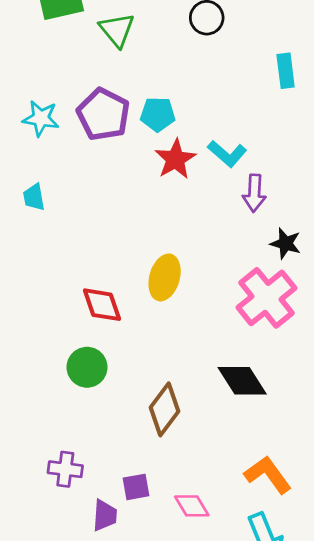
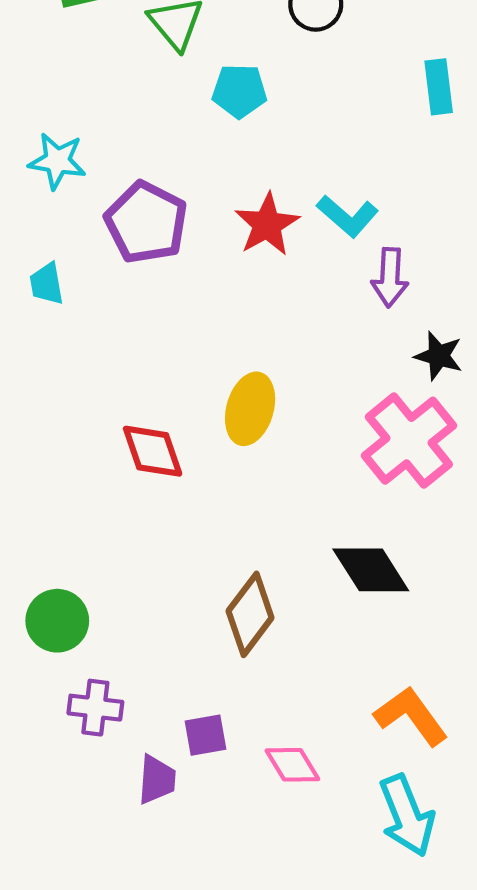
purple pentagon: (103, 114) -> (146, 222), moved
cyan pentagon: (158, 114) -> (239, 91), moved
green circle: (87, 367) -> (57, 621), moved

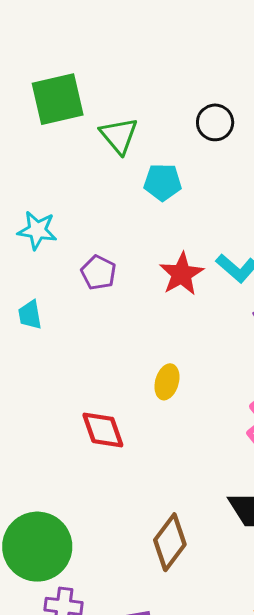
purple pentagon: (146, 222) -> (98, 273), size x0.6
yellow ellipse: (250, 409) -> (167, 382), moved, size x0.7
green circle: (57, 621) -> (37, 547), size x1.6

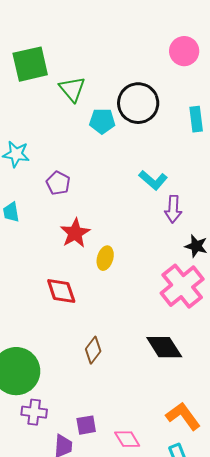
black circle: (215, 122) -> (138, 103), moved, size x1.6
red star: (182, 274) -> (75, 233), moved
brown diamond: (170, 542) -> (93, 350), moved, size x0.7

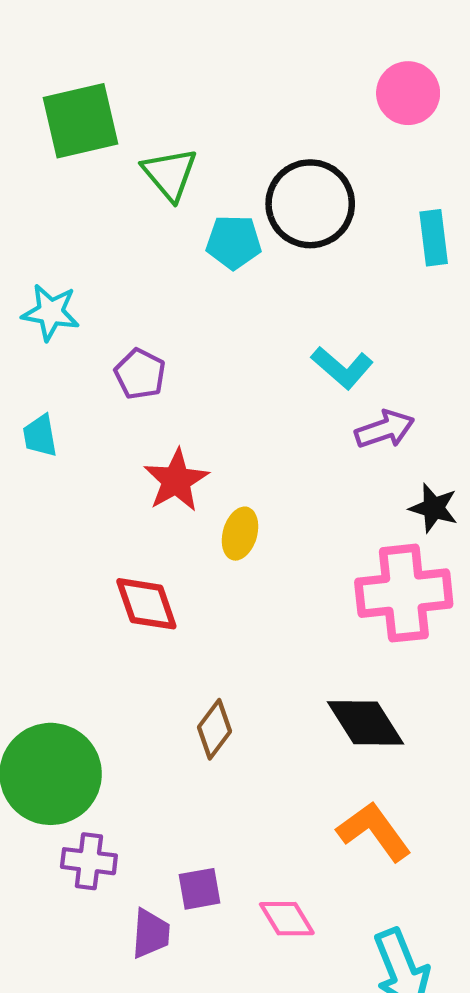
purple arrow: (173, 209) -> (385, 429), turned -112
pink cross: (182, 286) -> (404, 593), turned 33
orange L-shape: (183, 416) -> (374, 831), moved

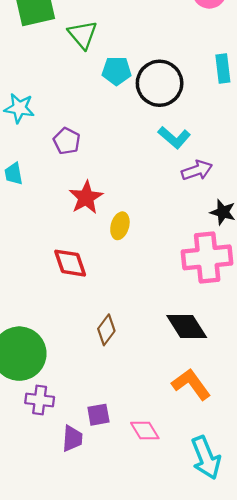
black circle: (310, 204) -> (160, 83), moved

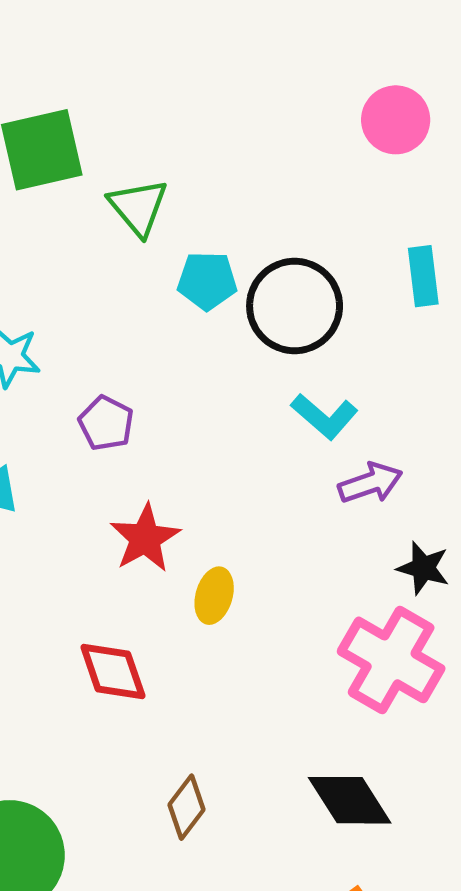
pink cross: (207, 257) -> (391, 660), turned 36

